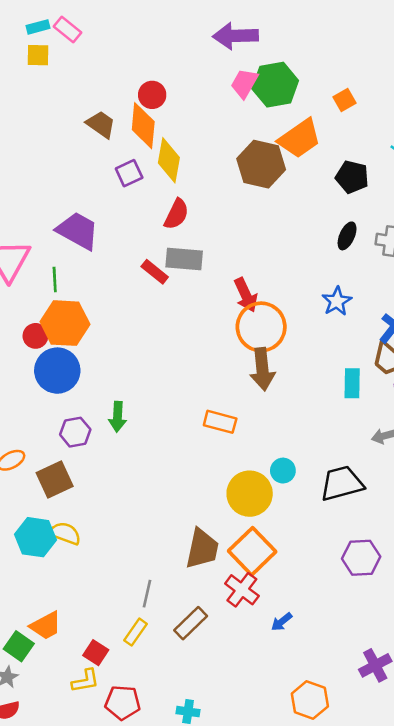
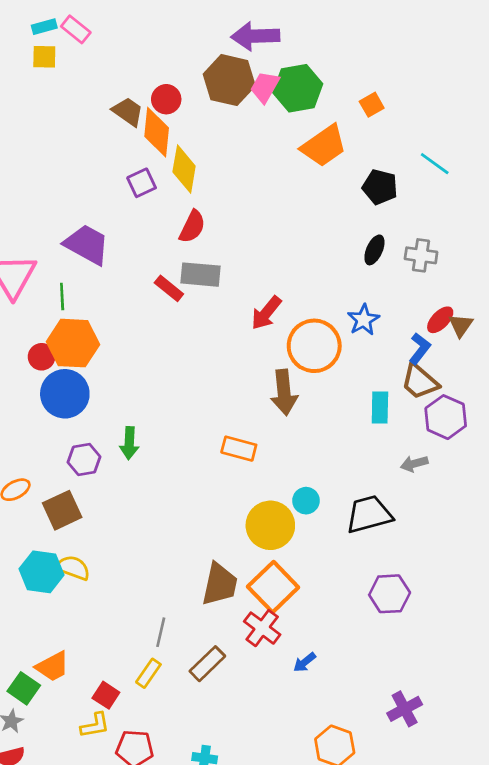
brown trapezoid: (101, 124) -> (128, 112), moved
brown hexagon: (261, 164) -> (229, 80), moved
red arrow: (246, 295) -> (266, 313), turned 64
orange circle: (261, 327) -> (314, 346), moved

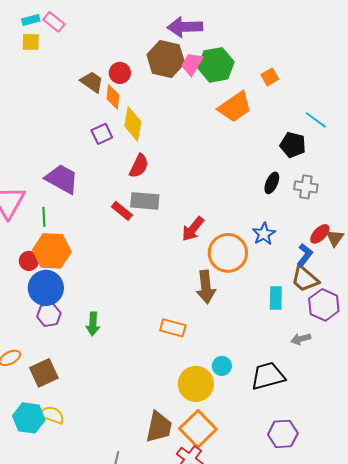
orange diamond: (157, 132) -> (113, 97), size x0.7
black pentagon: (380, 187) -> (293, 145), moved
purple hexagon: (84, 460) -> (49, 315), moved

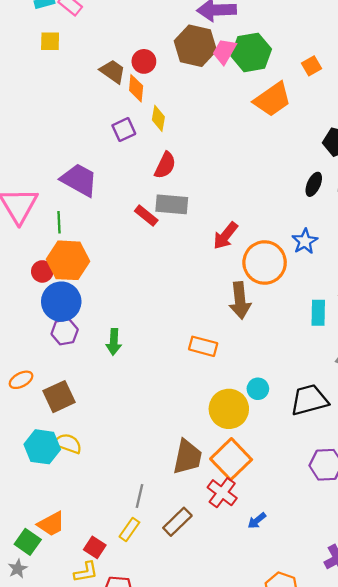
yellow square: (31, 42) -> (50, 41), moved
yellow diamond: (133, 124) -> (158, 118), size x0.7

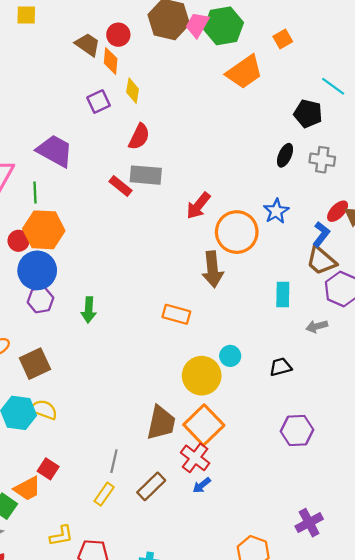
cyan rectangle: (318, 313) -> (283, 295), moved
black trapezoid: (309, 400) -> (281, 367), size x0.6
blue arrow: (257, 521) -> (202, 485), moved
red square: (95, 547) -> (48, 469), moved

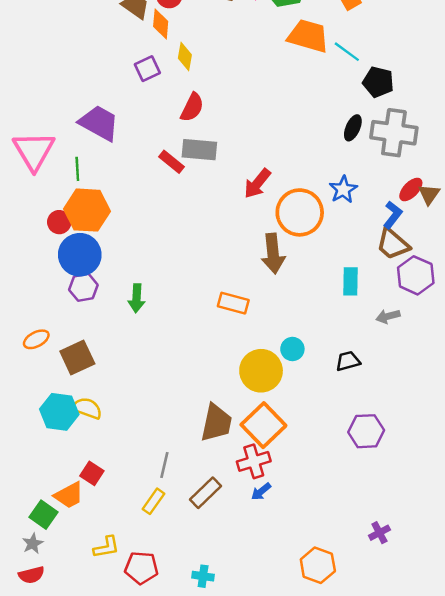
orange trapezoid: (244, 72) -> (308, 36), turned -129
cyan line: (333, 86) -> (347, 52), moved
gray cross: (322, 160) -> (394, 133), size x1.6
red cross: (195, 458) -> (254, 461), turned 36
purple cross: (309, 523) -> (379, 533), size x0.7

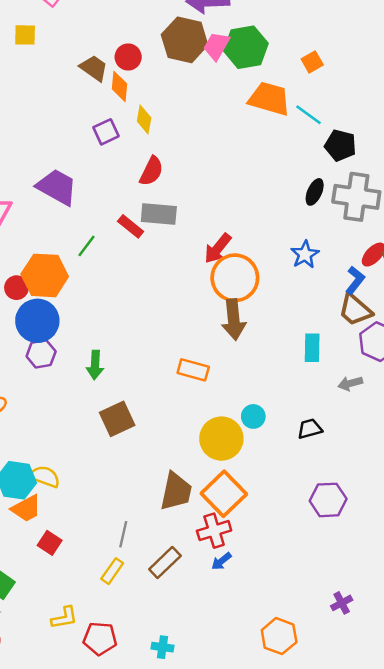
green line: (77, 169) -> (86, 246), moved, turned 40
orange circle: (300, 212) -> (235, 278), moved
brown square: (77, 357) -> (117, 419), moved
orange trapezoid: (69, 495) -> (26, 508), moved

